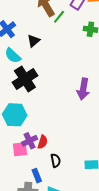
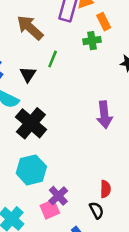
green line: (59, 17) -> (53, 59), moved
red semicircle: (43, 142) -> (105, 189), moved

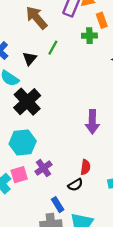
purple arrow: (104, 115) -> (92, 122), moved
pink square: (50, 209) -> (19, 175), moved
black semicircle: (97, 210) -> (75, 185), turned 80

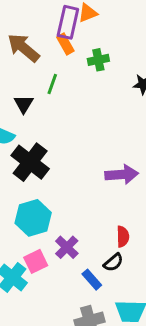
orange rectangle: (102, 20) -> (65, 44), moved
purple arrow: (92, 122) -> (122, 174), turned -85
blue rectangle: (58, 205) -> (92, 280), moved

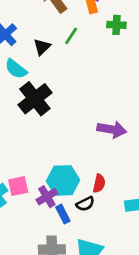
cyan hexagon: (33, 218) -> (63, 180), moved
purple cross: (67, 247) -> (47, 197), moved

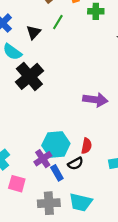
pink square: (18, 186) -> (17, 184), moved, turned 30

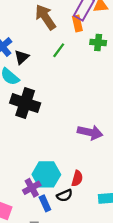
black triangle: (34, 32) -> (22, 57), moved
black cross: (29, 76) -> (25, 103), turned -36

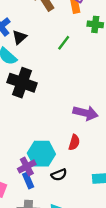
green line: (59, 50) -> (64, 43), moved
red semicircle: (77, 178) -> (74, 142), moved
blue rectangle: (45, 203) -> (28, 180), moved

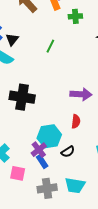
green line: (64, 43) -> (50, 46), moved
black cross: (22, 83) -> (22, 97), moved

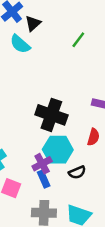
black cross: (22, 97) -> (51, 115), moved

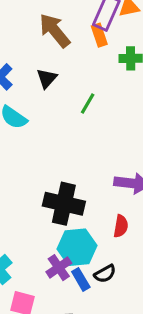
black triangle: (33, 23) -> (47, 78), moved
blue rectangle: (44, 179) -> (81, 279), moved

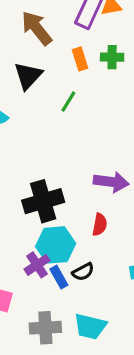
orange rectangle: (99, 35) -> (80, 59), moved
black triangle: (47, 78) -> (28, 76), size x1.4
black cross: (64, 204) -> (43, 201), turned -30

